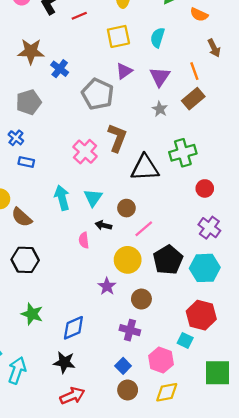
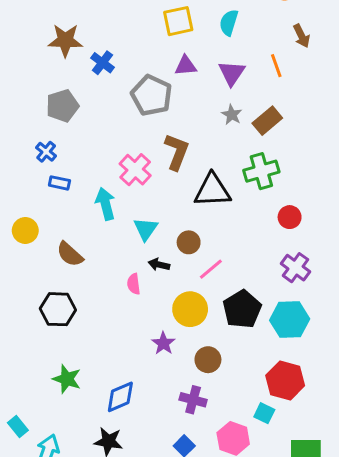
purple triangle: (124, 71) -> (186, 66), turned 30
brown rectangle: (193, 99) -> (267, 121), moved
cyan arrow: (62, 198) -> (105, 204), moved
brown semicircle: (22, 217) -> (70, 254), moved

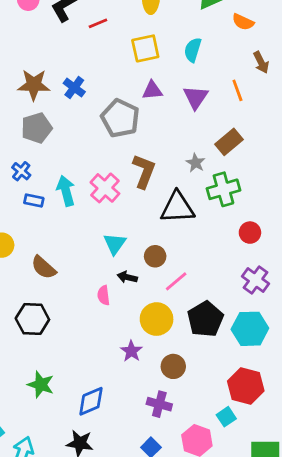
brown star: (65, 40) -> (34, 85), moved
gray star: (232, 115) -> (196, 163), moved
cyan arrow: (105, 204) -> (66, 191), moved
cyan square: (264, 413) -> (226, 417), turned 30

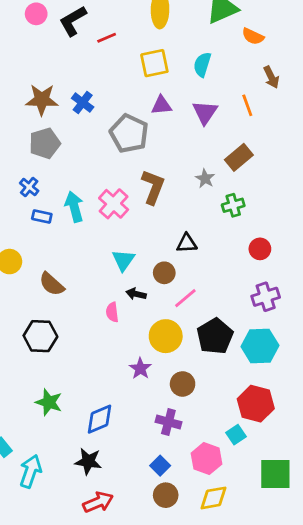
green cross: (223, 189) -> (233, 205), size x0.7
black triangle: (177, 207) -> (187, 243), moved, size x0.6
purple cross: (256, 280) -> (266, 297), turned 36

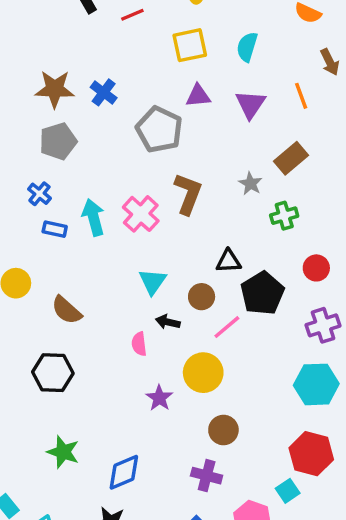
black pentagon: (215, 336) -> (262, 293), moved
purple star: (140, 368) -> (159, 398), moved

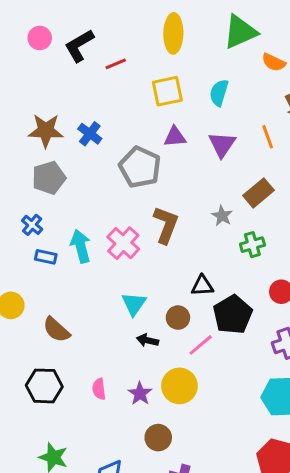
pink semicircle: (139, 344) -> (99, 389), moved
purple star: (159, 398) -> (140, 394), moved
brown circle: (223, 430) -> (158, 438), moved

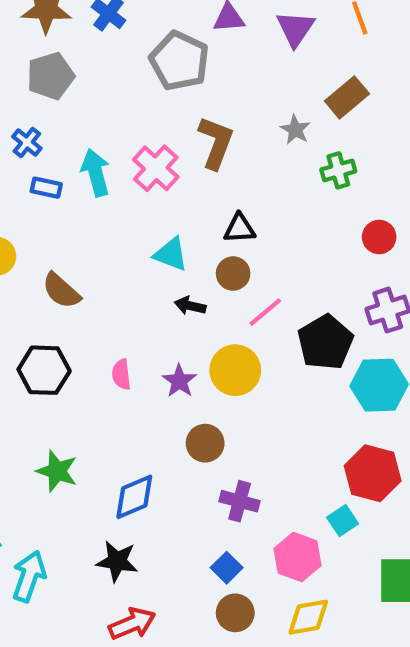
black triangle: (202, 286) -> (240, 228), moved
cyan triangle: (134, 304) -> (171, 254), turned -44
black pentagon: (233, 315) -> (325, 342), moved

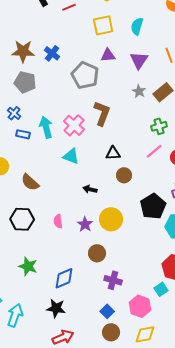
gray pentagon: (51, 76) -> (25, 82), turned 30
gray star: (295, 130) -> (139, 91), moved
cyan triangle: (171, 254) -> (71, 156), moved
brown circle: (233, 273) -> (124, 175), moved
pink line: (265, 312) -> (154, 151), moved

